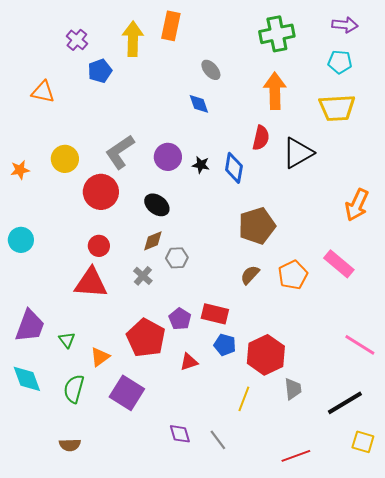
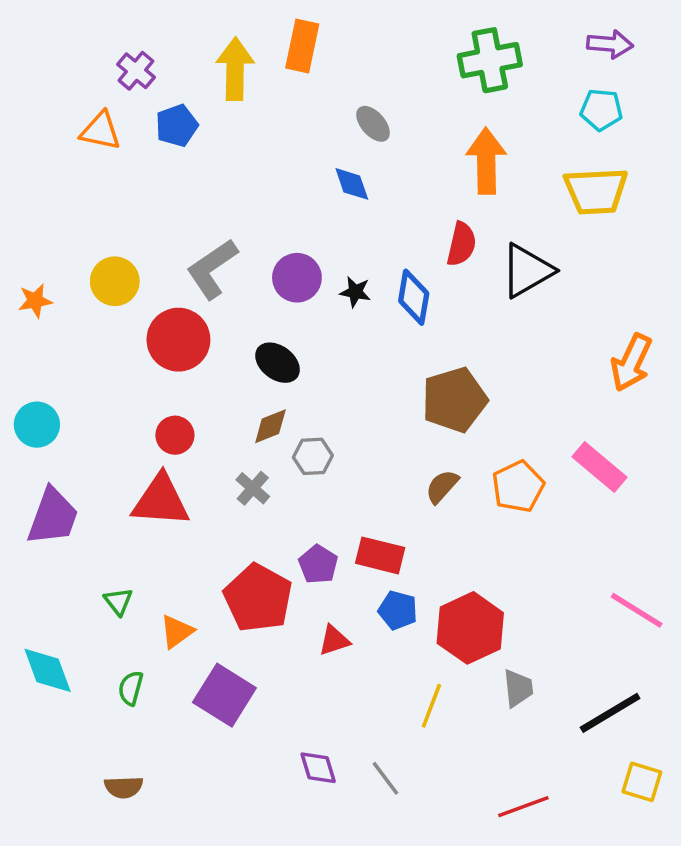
orange triangle: (43, 92) -> (101, 131), moved
purple trapezoid: (30, 326) -> (53, 517), moved
green semicircle: (74, 389) -> (131, 688), size x0.7

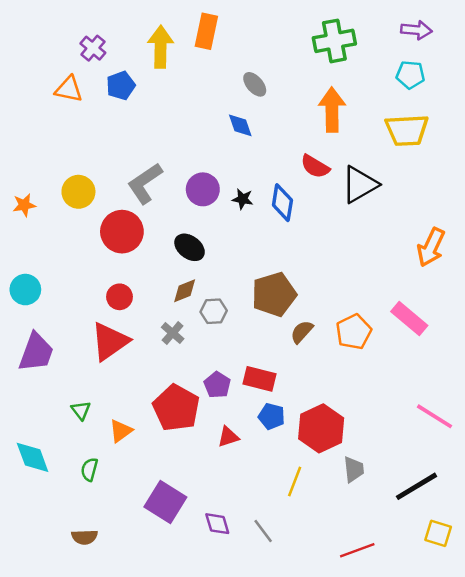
red semicircle: (461, 244) -> (315, 166), turned 108
brown pentagon: (454, 400) -> (274, 294), moved
red triangle: (161, 501) -> (110, 341), turned -39
purple square: (224, 695) -> (165, 502), moved

